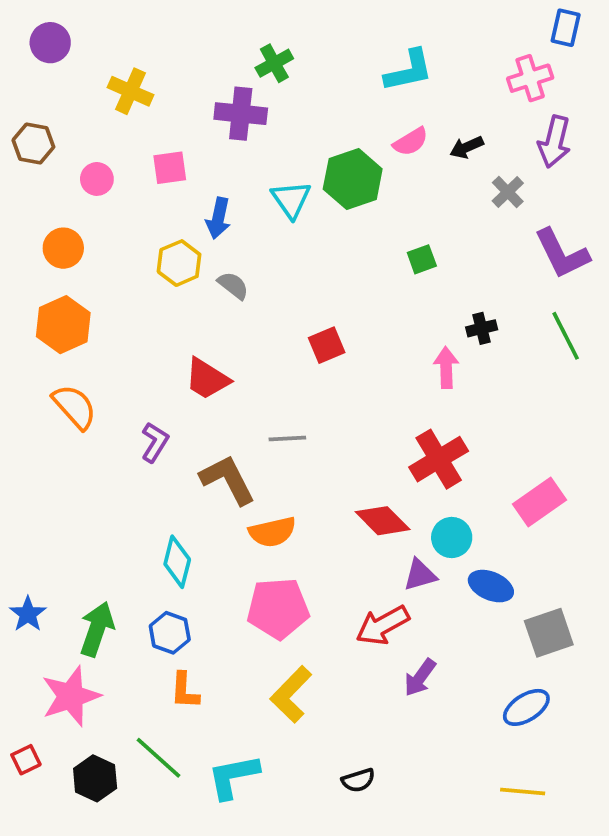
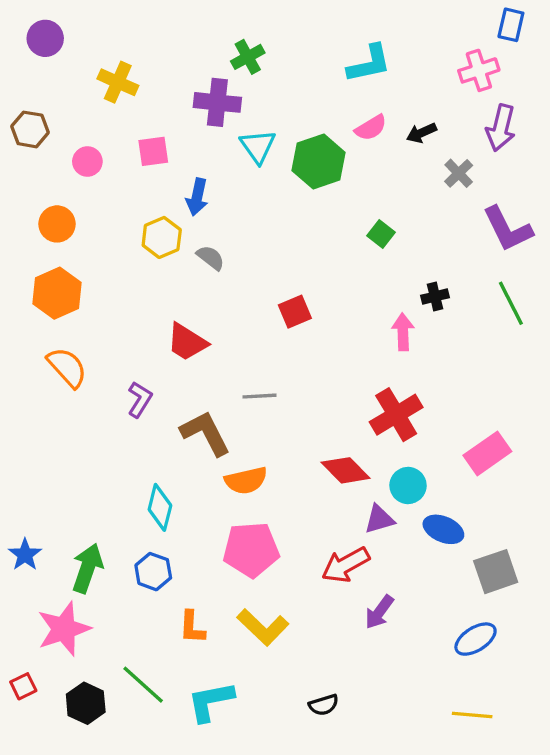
cyan triangle: (291, 200) -> (258, 146), moved
green square: (422, 259) -> (381, 234), turned -32
orange L-shape: (185, 691) -> (192, 627), moved
yellow L-shape: (291, 694) -> (263, 627), turned -90

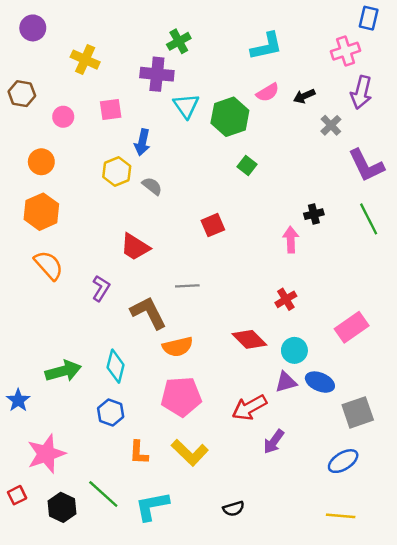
green square: (381, 234) -> (247, 165), moved
red cross: (396, 415) -> (286, 299), size x0.6
purple triangle: (379, 519) -> (286, 382), moved
green arrow: (87, 568) -> (63, 371), moved, turned 56

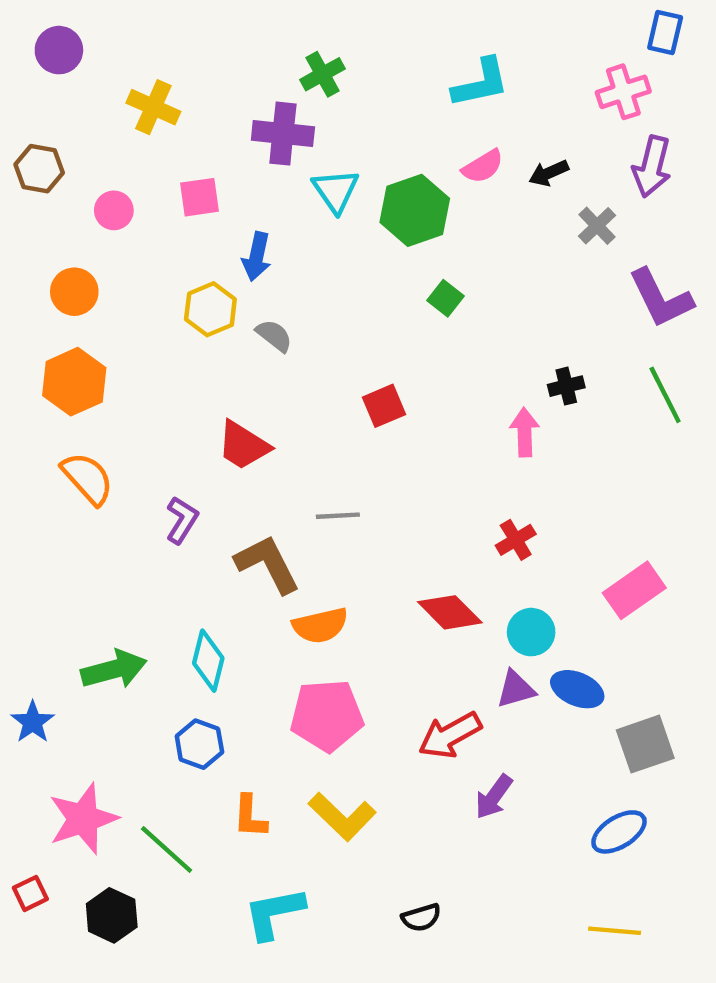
green line: (103, 494) -> (167, 849), moved

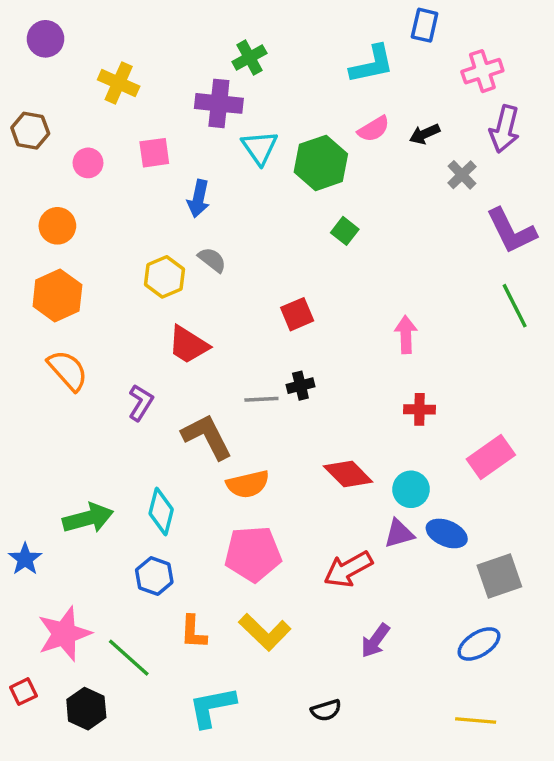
blue rectangle: (665, 32) -> (425, 25), moved
yellow hexagon: (210, 309) -> (165, 277), moved
black cross: (566, 386) -> (300, 386), moved
red cross: (516, 540) -> (419, 409), moved, turned 32
purple arrow: (494, 797) -> (375, 641), moved

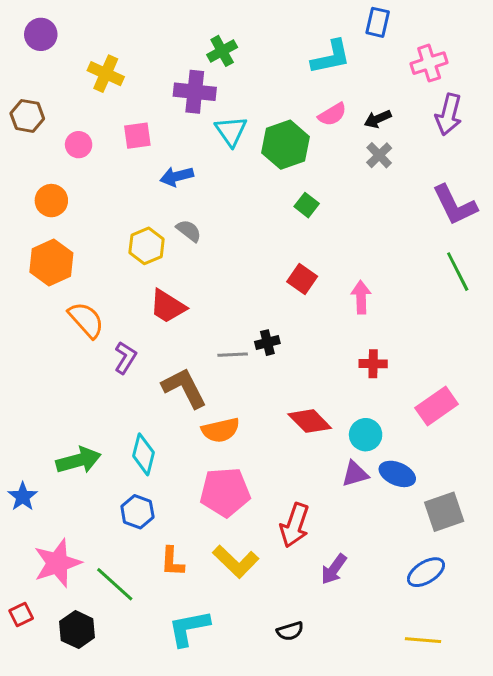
gray cross: (462, 175) -> (379, 155), moved
blue arrow: (198, 199) -> (177, 176), turned 64
red square: (297, 314) -> (302, 279), moved, turned -32
orange semicircle: (68, 370) -> (86, 320), moved
red arrow: (348, 569) -> (295, 525), moved, turned -42

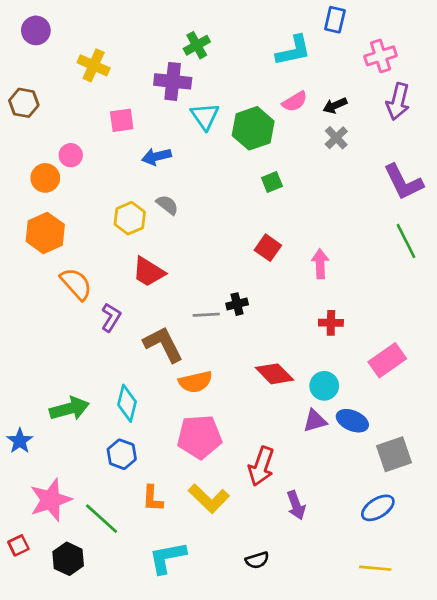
pink circle: (79, 145) -> (71, 155), moved
green square: (307, 205) -> (272, 182), turned 30
purple arrow: (334, 569) -> (296, 505), turned -56

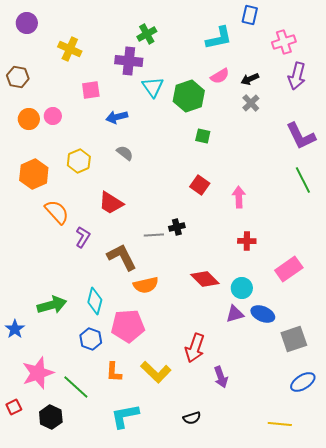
orange circle: (45, 178) -> (29, 119), moved
green square: (272, 182) -> (203, 136), turned 35
yellow hexagon: (130, 218) -> (79, 161), moved
pink pentagon: (199, 437) -> (128, 326), moved
blue ellipse: (378, 508) -> (303, 382), moved

